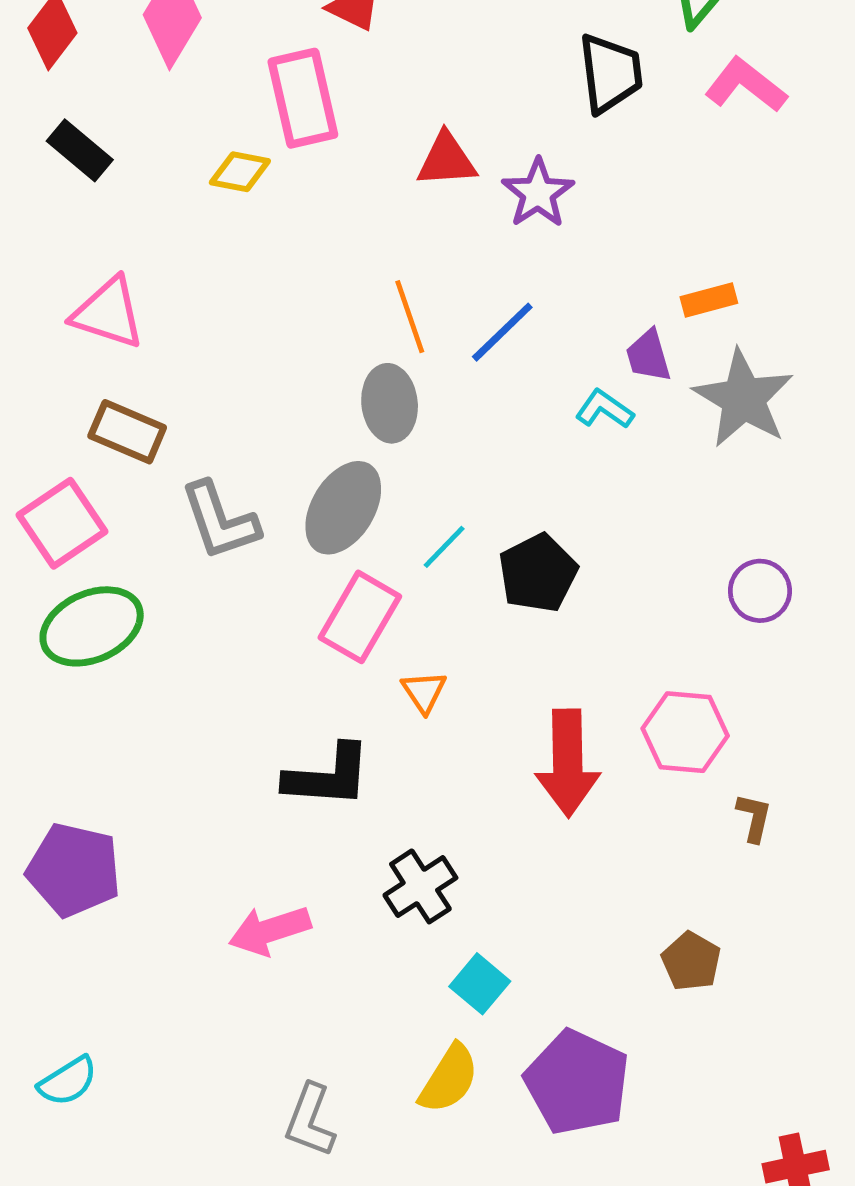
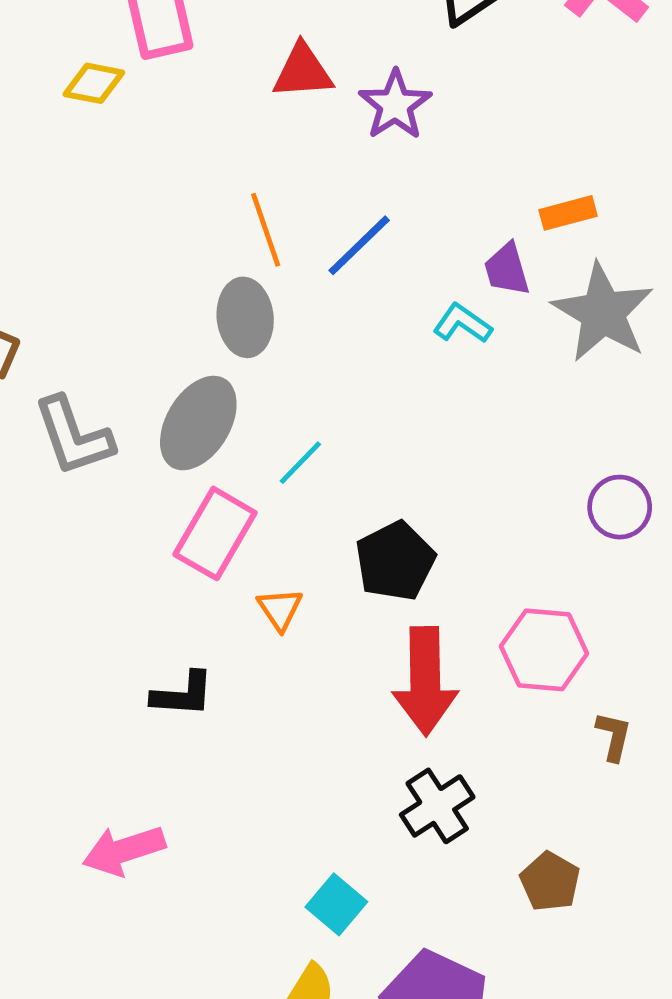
black pentagon: (538, 573) -> (395, 561), moved
black L-shape: (328, 776) -> (183, 694), size x0.7
black cross: (420, 886) -> (437, 806), moved

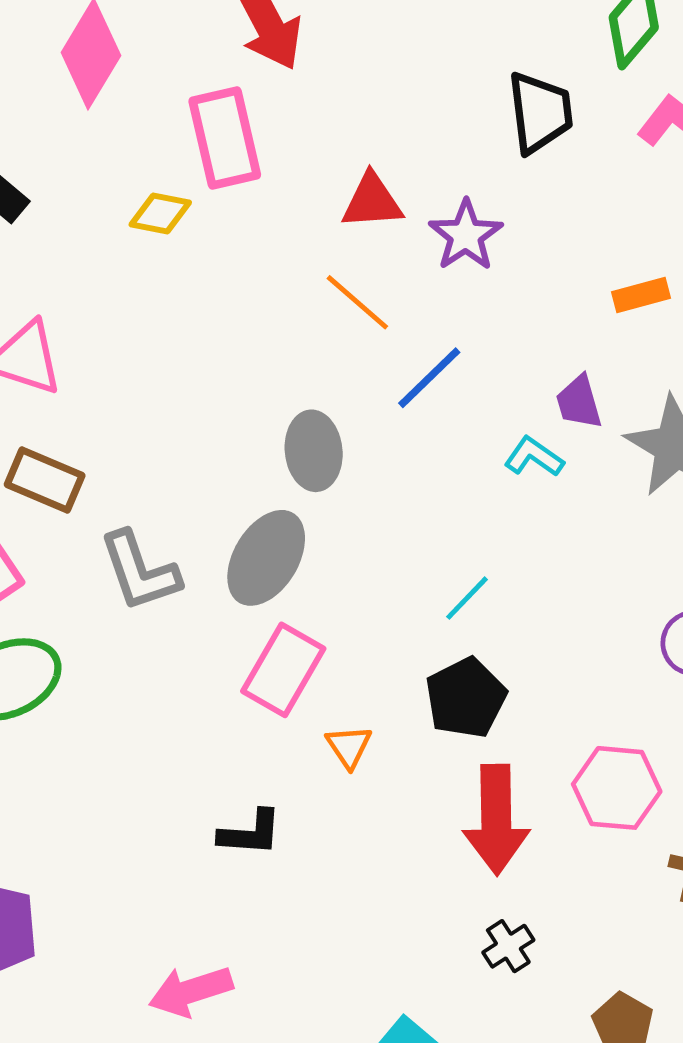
orange rectangle: (568, 213) -> (641, 295), moved
orange line: (266, 230) -> (357, 302), moved, turned -30
cyan line: (300, 463) -> (467, 598), moved
black cross: (437, 806) -> (508, 946), size x0.7

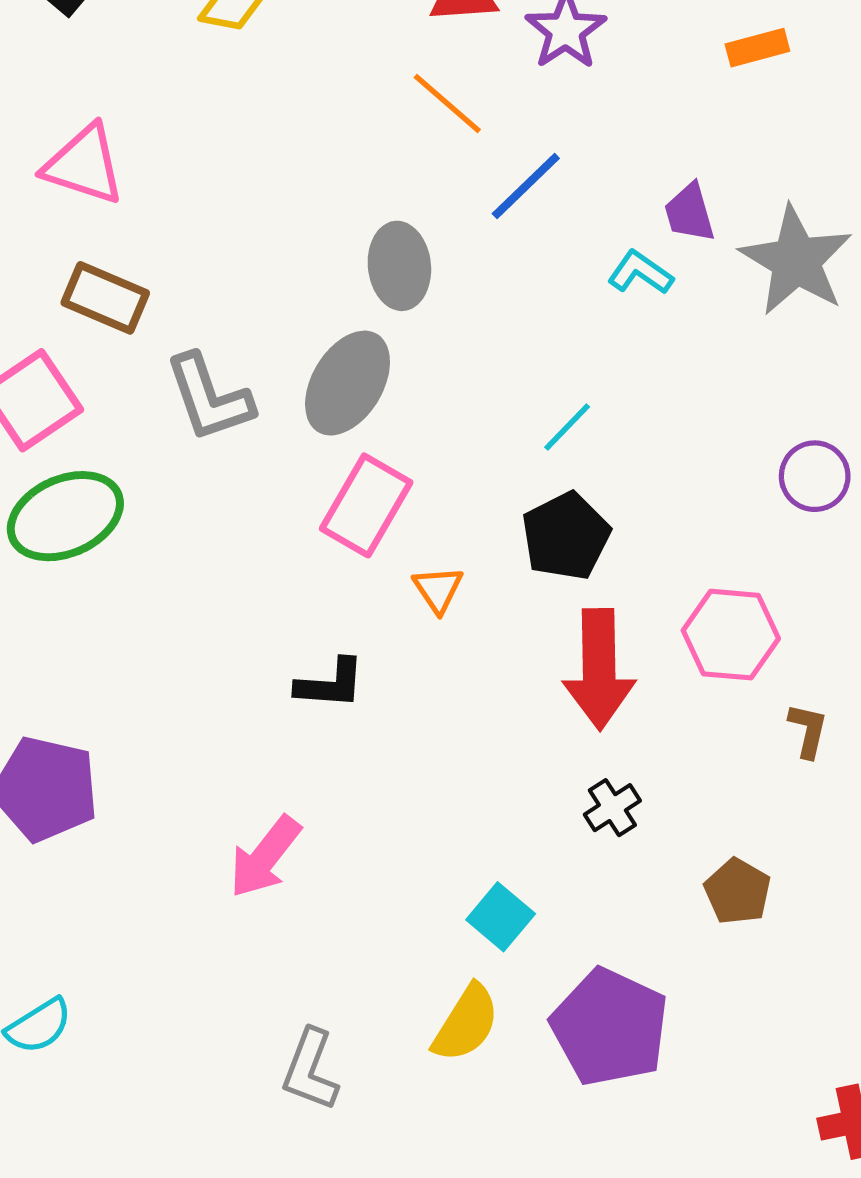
orange rectangle: (641, 295) -> (757, 48), moved
pink arrow: (191, 991) -> (265, 857), turned -34

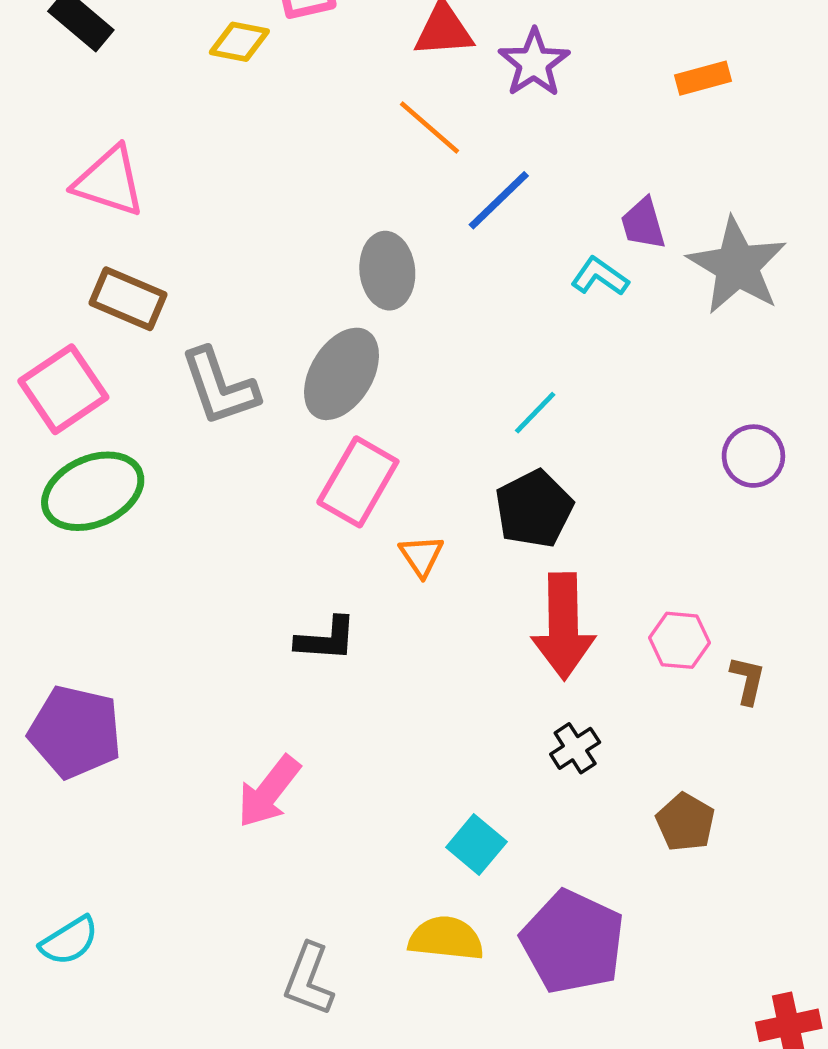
pink hexagon: (731, 635) -> (680, 640), moved, size x0.7
yellow semicircle: (466, 1023) -> (446, 938), turned -116

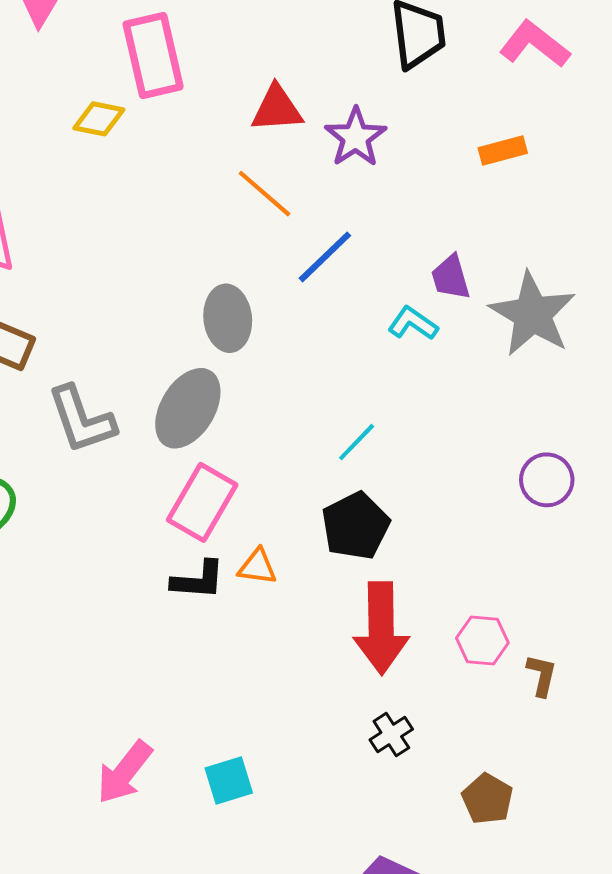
orange triangle: (421, 556) -> (257, 567), turned -48
black L-shape: (326, 639) -> (198, 580), moved
cyan square: (476, 845) -> (229, 780), moved, turned 33

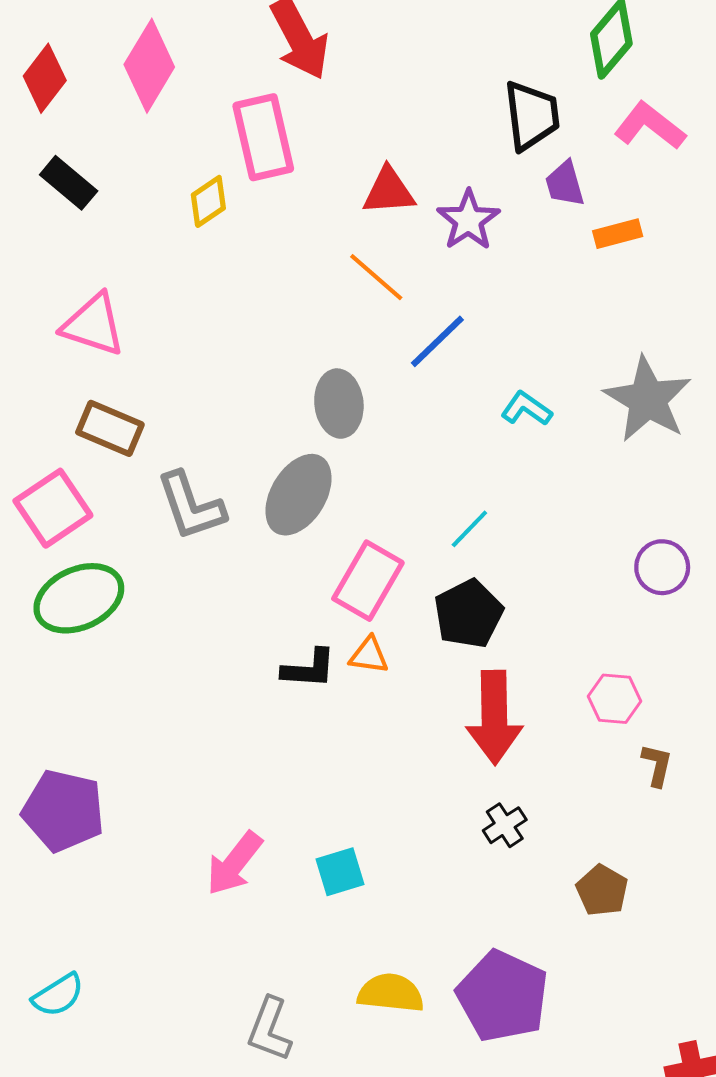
yellow diamond: (99, 119) -> (208, 201), turned -45
purple trapezoid: (451, 277) -> (565, 184), moved
pink rectangle: (202, 502) -> (368, 581), moved
pink hexagon: (482, 640) -> (614, 699), moved

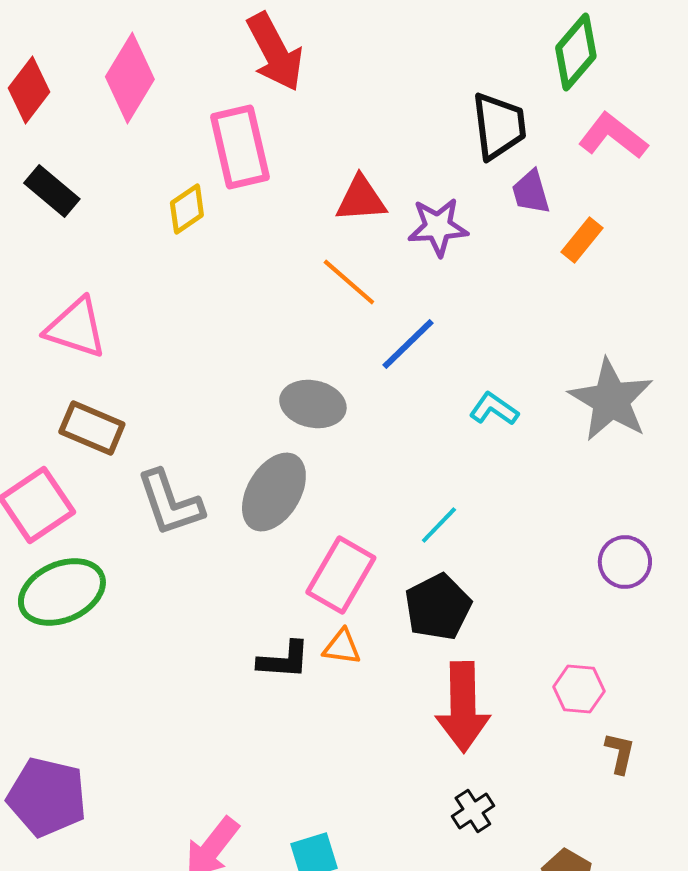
purple star: (468, 220) -> (438, 227), turned 30
orange rectangle: (618, 234) -> (582, 240), turned -36
gray ellipse: (339, 404) -> (313, 404), turned -72

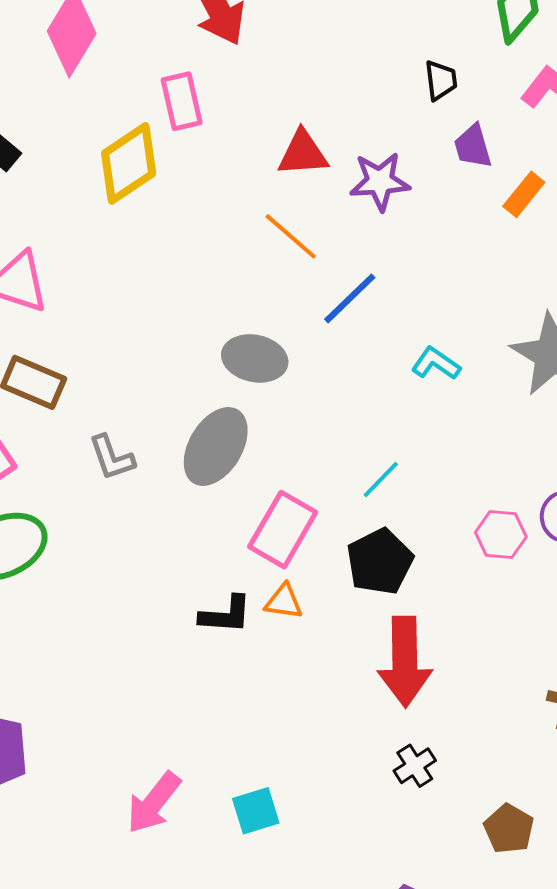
black trapezoid: (499, 126) -> (441, 80), size x0.6
pink rectangle: (240, 147) -> (182, 101), size x0.7
yellow diamond: (187, 209) -> (129, 163), size x1.6
gray L-shape: (170, 503) -> (112, 458), size x0.7
pink hexagon: (579, 689) -> (501, 535), moved

